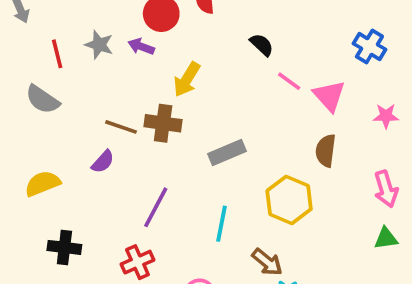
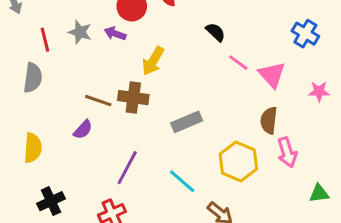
gray semicircle: (42, 99) -> (33, 78), turned -116
yellow semicircle: (42, 184) -> (33, 148), turned 116
pink arrow: (386, 189) -> (287, 152), moved
cyan line: (222, 224) -> (182, 181), turned -60
black cross: (64, 247) -> (51, 201), turned -32

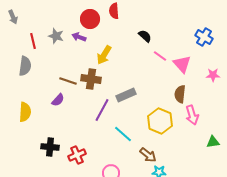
purple line: (127, 168) -> (102, 110), moved
black cross: (51, 201) -> (50, 147), moved, turned 30

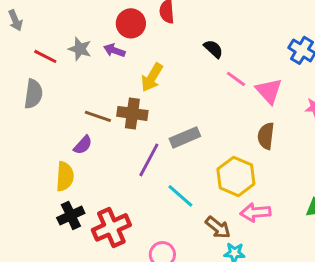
red line: (33, 41) -> (45, 56), turned -49
yellow semicircle: (25, 112) -> (65, 176), moved
pink arrow: (192, 115) -> (255, 212), moved, turned 102
black cross: (50, 147) -> (71, 215), turned -30
red cross: (77, 155) -> (111, 227), size x1.4

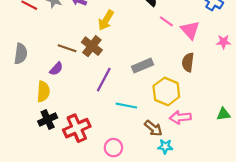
gray semicircle: (33, 94) -> (21, 54), moved
brown cross: (132, 113) -> (92, 46), turned 30
gray rectangle: (185, 137) -> (143, 66), moved
cyan line: (180, 196) -> (126, 106), turned -30

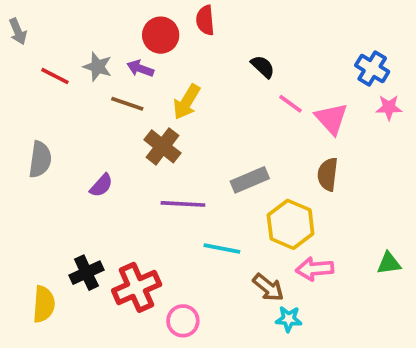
pink star: (223, 42) -> (389, 107), moved
brown line: (67, 48) -> (127, 104), moved
purple line: (104, 80) -> (183, 204), turned 65
yellow semicircle: (43, 91) -> (44, 304), moved
pink circle: (113, 148) -> (183, 321), moved

